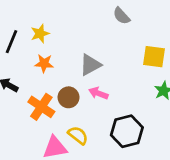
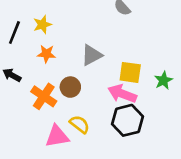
yellow square: (154, 57) -> (130, 72), moved
pink arrow: (98, 93) -> (122, 94), moved, size x1.5

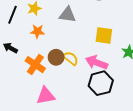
gray triangle: (92, 55) -> (67, 15), moved, turned 36
yellow square: (130, 72) -> (104, 35), moved
yellow semicircle: (80, 124) -> (71, 58), moved

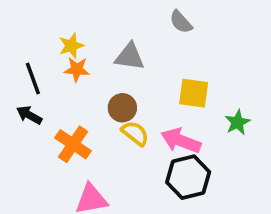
black line: (12, 15) -> (33, 79), moved, turned -42
orange star: (37, 31) -> (77, 69), moved
brown circle: (56, 57) -> (122, 108), moved

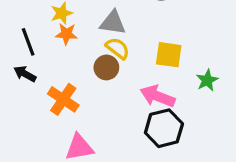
yellow semicircle: (135, 133) -> (118, 48), moved

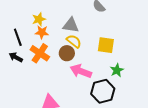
green star: (207, 80) -> (117, 70), moved
pink arrow: (158, 96) -> (81, 71), moved
orange cross: (63, 99) -> (40, 53), moved

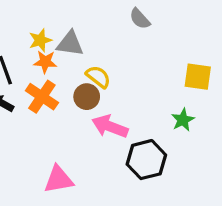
gray triangle: (71, 25) -> (70, 44), moved
yellow square: (106, 45) -> (198, 77), moved
green star: (117, 70) -> (183, 120), moved

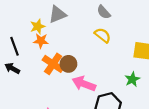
gray triangle: (70, 44) -> (57, 14), moved, turned -30
yellow semicircle: (98, 77) -> (103, 35), moved
orange cross: (42, 97) -> (53, 64), moved

